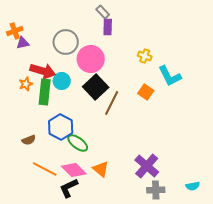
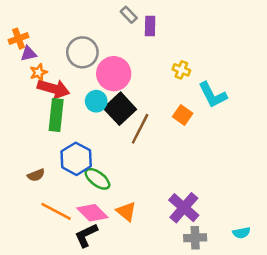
purple rectangle: (108, 27) -> (150, 26), moved
cyan circle: (62, 81) -> (96, 101), moved
orange star: (26, 84) -> (39, 72), moved

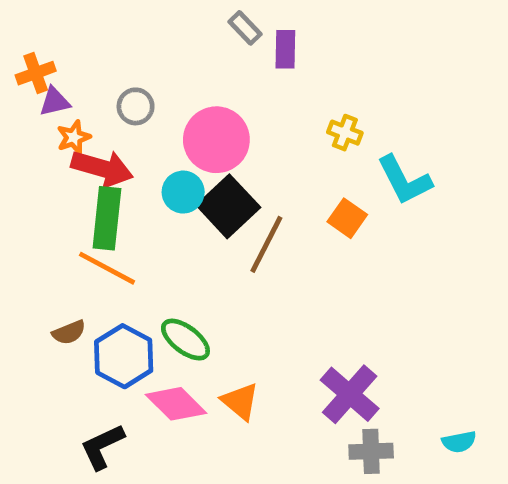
gray circle: (82, 52) -> (136, 106), moved, size x0.6
blue hexagon: (76, 159) -> (124, 356), moved
orange line: (56, 211) -> (107, 268), moved
black L-shape: (86, 235) -> (102, 447), moved

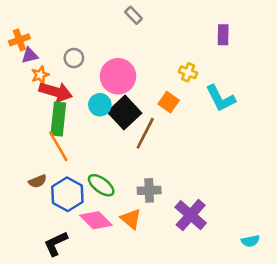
purple rectangle: (285, 49) -> (223, 35), moved
orange square: (347, 218) -> (169, 102), moved
orange line: (107, 268) -> (58, 146), turned 32
gray cross: (371, 451) -> (149, 190), moved

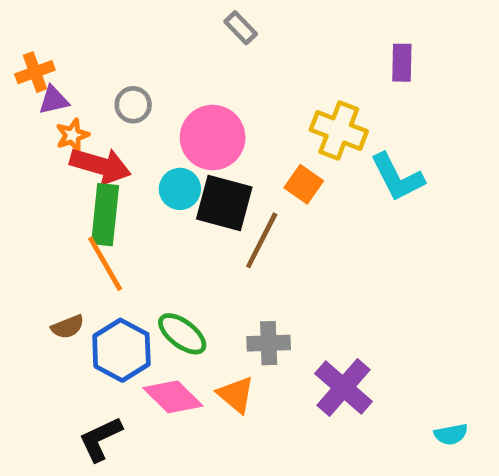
yellow cross: (188, 72) -> (339, 131), size x1.6
black square: (124, 113) -> (224, 203), turned -32

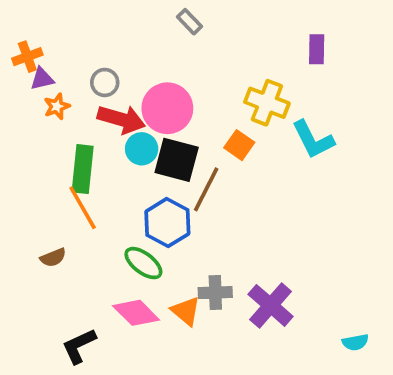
red arrow: (100, 166) -> (121, 119), moved
gray cross: (269, 343) -> (215, 293), moved
blue hexagon: (121, 350) -> (167, 223), moved

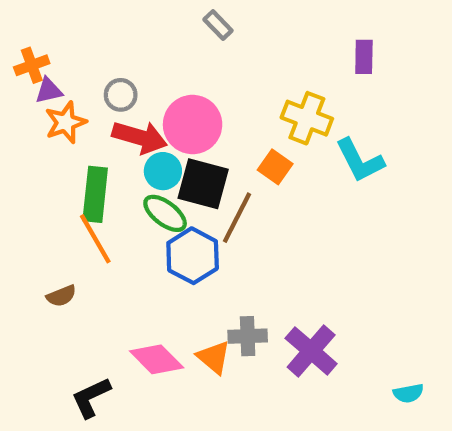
orange star: (57, 106) -> (66, 122), size x1.4
green ellipse: (143, 263) -> (165, 213), moved

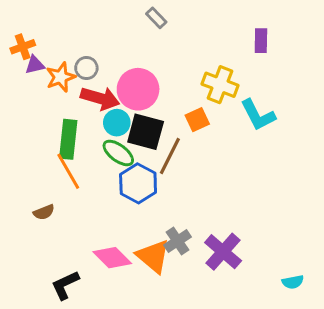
orange star: (66, 122) -> (61, 77), moved
orange square: (275, 167) -> (197, 120), turned 30
gray cross: (248, 336) -> (177, 241), turned -32
orange triangle: (214, 357) -> (153, 256), size x1.4

